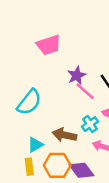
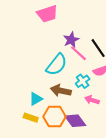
cyan semicircle: (29, 102) -> (57, 65), moved
yellow rectangle: (29, 167) -> (31, 118), turned -64

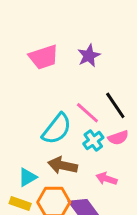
purple star: (71, 40) -> (89, 56), moved
cyan cross: (83, 81) -> (93, 141), moved

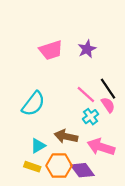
cyan semicircle: (57, 129) -> (33, 104), moved
pink semicircle: (118, 138) -> (108, 105), moved, turned -105
pink arrow: (106, 179) -> (101, 147), size x1.6

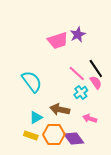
pink trapezoid: (51, 50) -> (58, 40), moved
cyan semicircle: (33, 104) -> (32, 82), turned -75
pink arrow: (101, 147) -> (90, 118), size x0.6

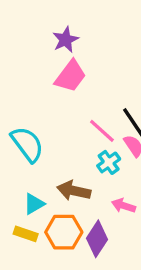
purple star: (78, 34) -> (65, 40), moved
pink trapezoid: (58, 40) -> (70, 76), turned -35
purple diamond: (74, 138) -> (97, 239), turned 70

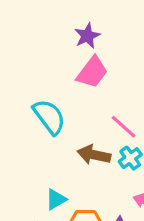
cyan semicircle: (27, 144) -> (49, 117), moved
brown arrow: (74, 191) -> (94, 155), moved

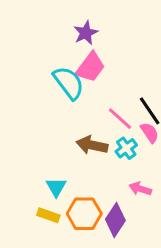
cyan semicircle: (49, 117) -> (69, 83), moved
cyan triangle: (56, 199) -> (56, 187), turned -30

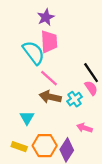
pink trapezoid: (90, 67) -> (49, 42), turned -40
pink line: (120, 119) -> (49, 78), moved
cyan triangle: (56, 187) -> (27, 118), moved

